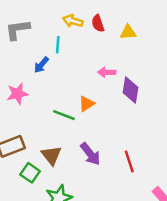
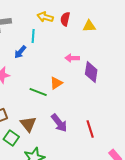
red semicircle: (98, 23) -> (65, 19), turned 32

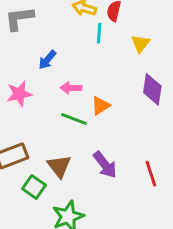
yellow triangle: (89, 26) -> (140, 44), moved, turned -48
cyan line: (33, 36) -> (99, 33), moved
pink arrow: (72, 58) -> (71, 88), moved

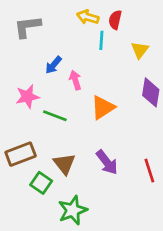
pink arrow: (71, 88) -> (75, 80), moved, turned 72
orange triangle: (101, 106) -> (103, 108), size x1.4
green line: (74, 119) -> (55, 116), moved

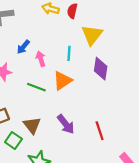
cyan line: (101, 40) -> (69, 53), moved
yellow triangle: (140, 50) -> (92, 35), size x1.5
green line: (55, 116) -> (36, 87), moved

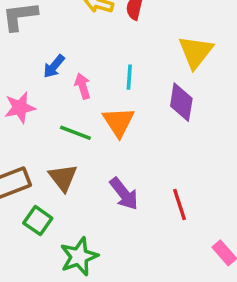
yellow triangle: (92, 35) -> (196, 52), moved
orange triangle: (62, 81) -> (119, 122), turned -30
brown triangle: (32, 125) -> (63, 178), moved

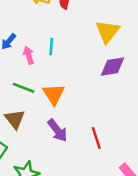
cyan line: (129, 77) -> (51, 47), moved
purple diamond: (181, 102) -> (112, 67), moved, turned 72
orange triangle: (119, 122) -> (54, 94), moved

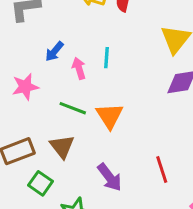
purple arrow: (57, 130) -> (110, 177), moved

